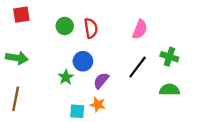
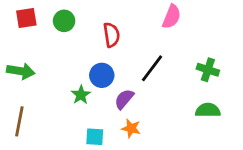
green circle: (65, 26) -> (64, 21), moved
pink semicircle: (140, 29) -> (172, 17), moved
black line: (138, 67) -> (152, 68), moved
orange star: (98, 105) -> (131, 128), moved

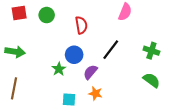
green semicircle: (208, 110) -> (151, 80), turned 36

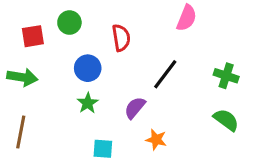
red square: (19, 13) -> (33, 36), moved
blue circle: (74, 55) -> (88, 68), moved
orange star: (95, 93) -> (156, 140), moved

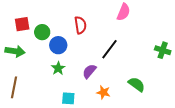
green circle: (69, 23) -> (42, 32), moved
green cross: (226, 76) -> (163, 50), moved
green semicircle: (226, 120) -> (137, 84), moved

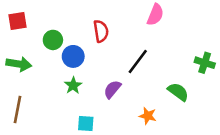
red square: (22, 24) -> (18, 21), moved
green semicircle: (137, 84) -> (178, 92), moved
orange star: (103, 92) -> (148, 116), moved

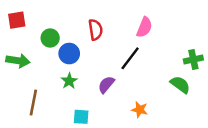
pink semicircle: (155, 15) -> (144, 27), moved
green cross: (205, 63) -> (193, 59), turned -30
green semicircle: (178, 92) -> (180, 85), moved
brown line: (18, 110) -> (33, 102), moved

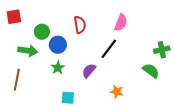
green arrow: (18, 61) -> (28, 51), moved
brown line: (33, 102) -> (17, 80), moved

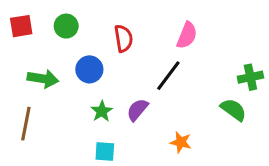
green circle: (42, 32) -> (66, 26), moved
green star: (58, 68) -> (102, 111), moved

